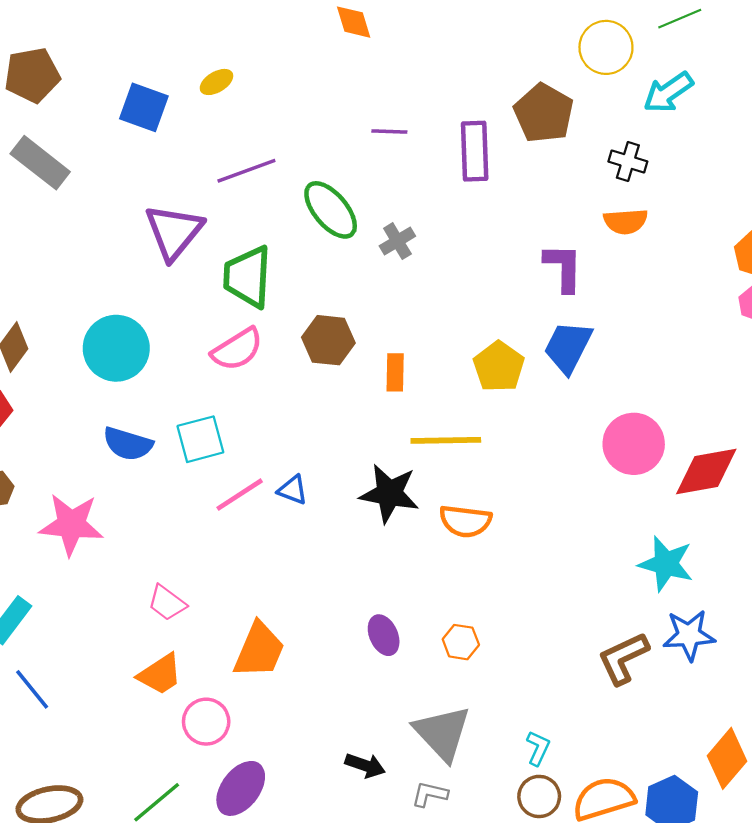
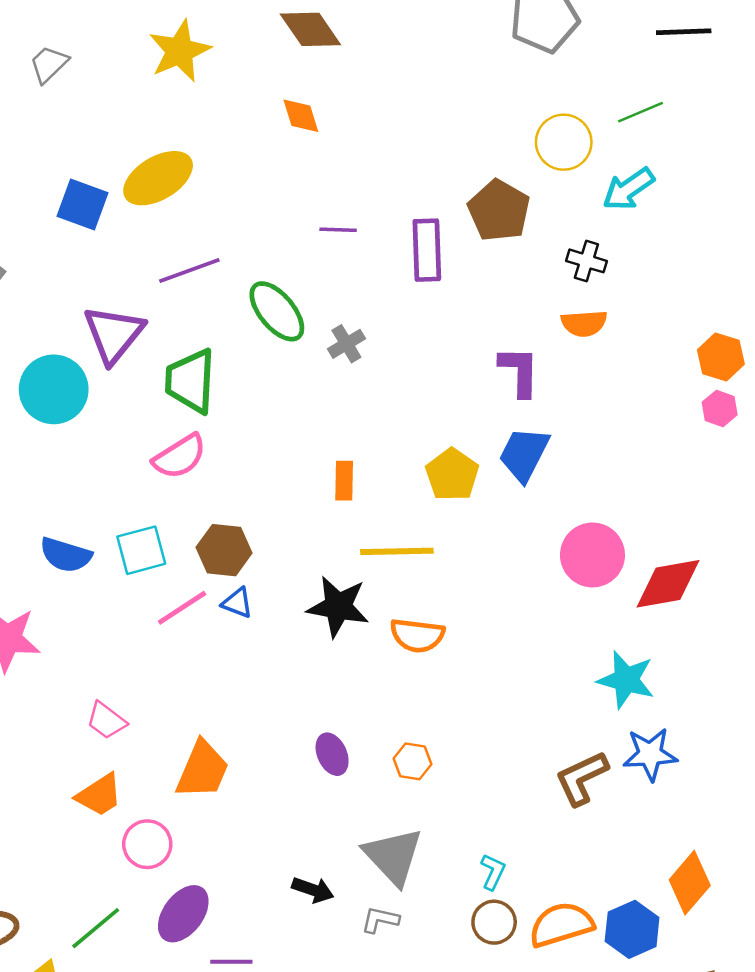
yellow ellipse: (216, 82) -> (158, 178), size x2.0
brown hexagon: (328, 340) -> (224, 550), moved
cyan circle: (116, 348) -> (54, 389), moved

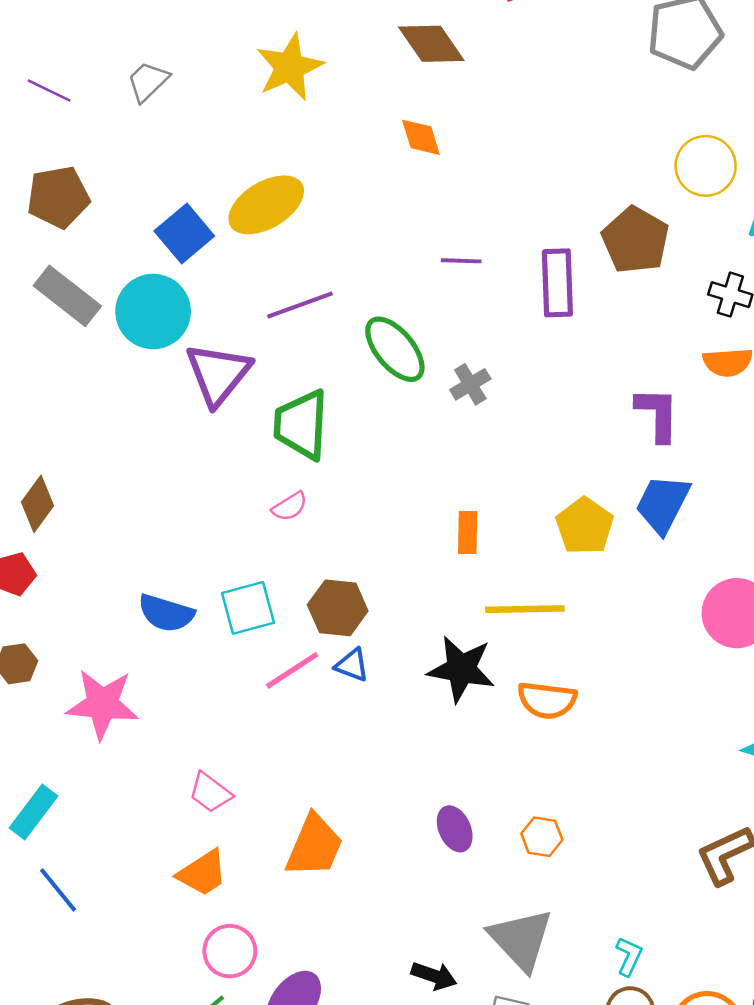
blue square: (82, 205) -> (184, 233), turned 30
cyan circle: (54, 389) -> (153, 311), moved
pink semicircle: (180, 457) -> (290, 506), size x0.6
pink circle: (147, 844) -> (230, 951), moved

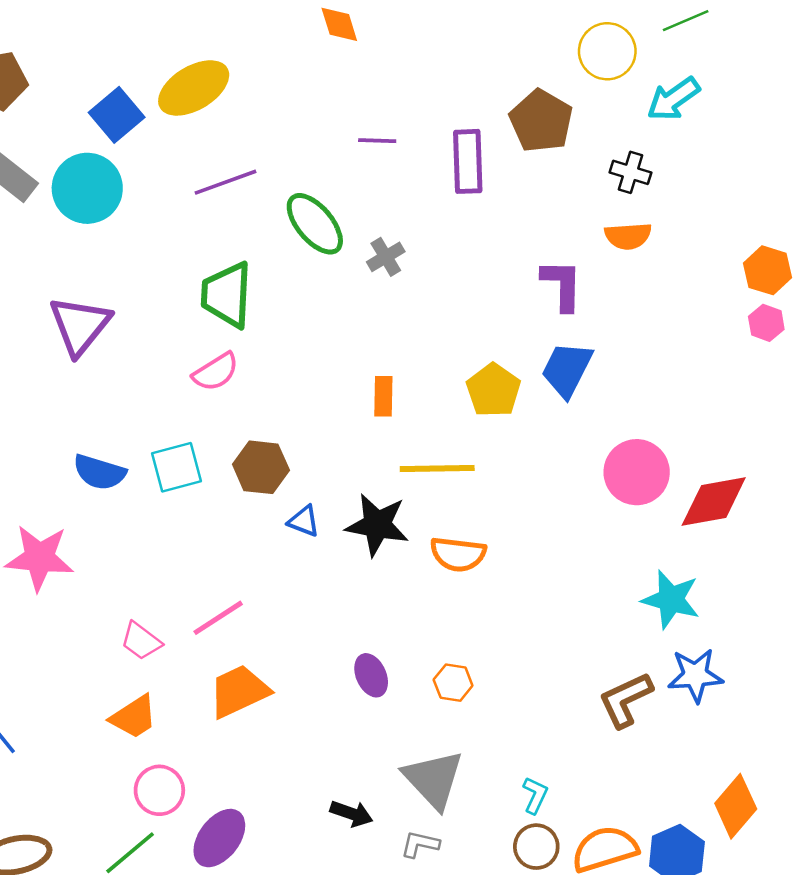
purple triangle: (218, 374) -> (80, 325), moved
pink semicircle: (290, 506) -> (216, 372), size x1.4
blue triangle: (352, 665) -> (304, 521), moved
pink line: (292, 670) -> (218, 618), moved
orange trapezoid: (314, 846) -> (239, 691), turned -138

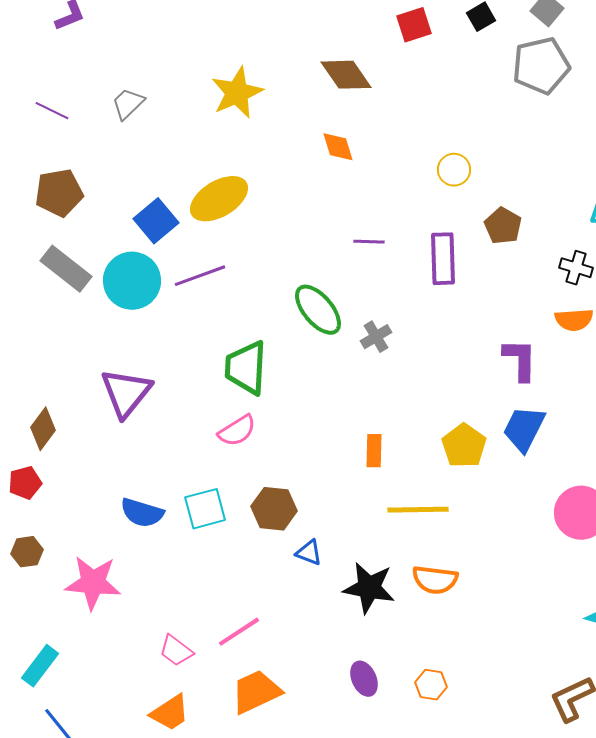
yellow circle: (607, 51) -> (454, 170), moved, size x0.7
brown pentagon: (541, 121) -> (503, 226), size x0.7
purple line: (225, 182) -> (200, 276), moved
black star: (377, 525) -> (369, 588), moved

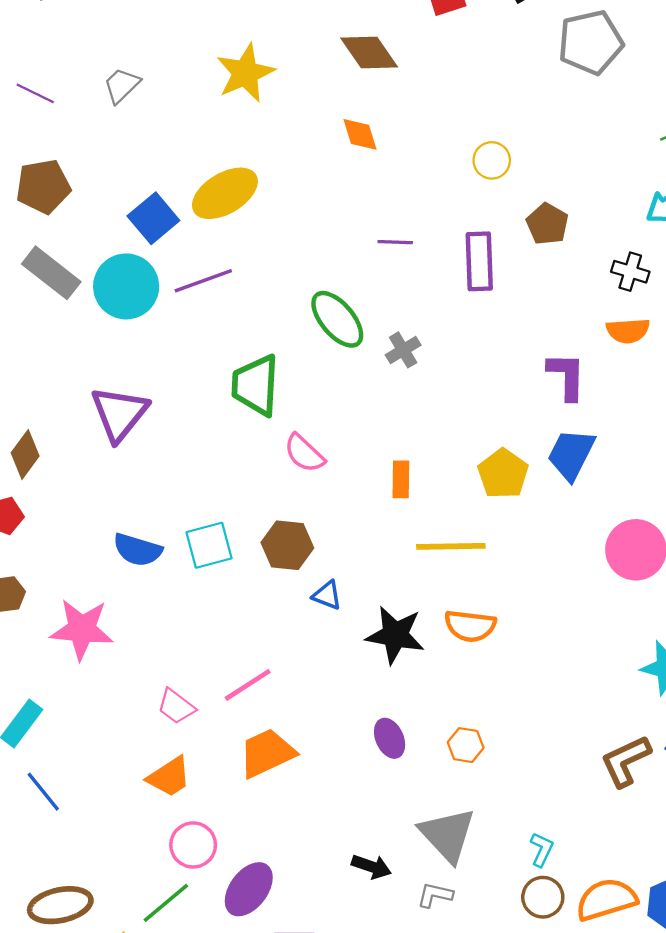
pink semicircle: (237, 431) -> (304, 453), moved, turned 75

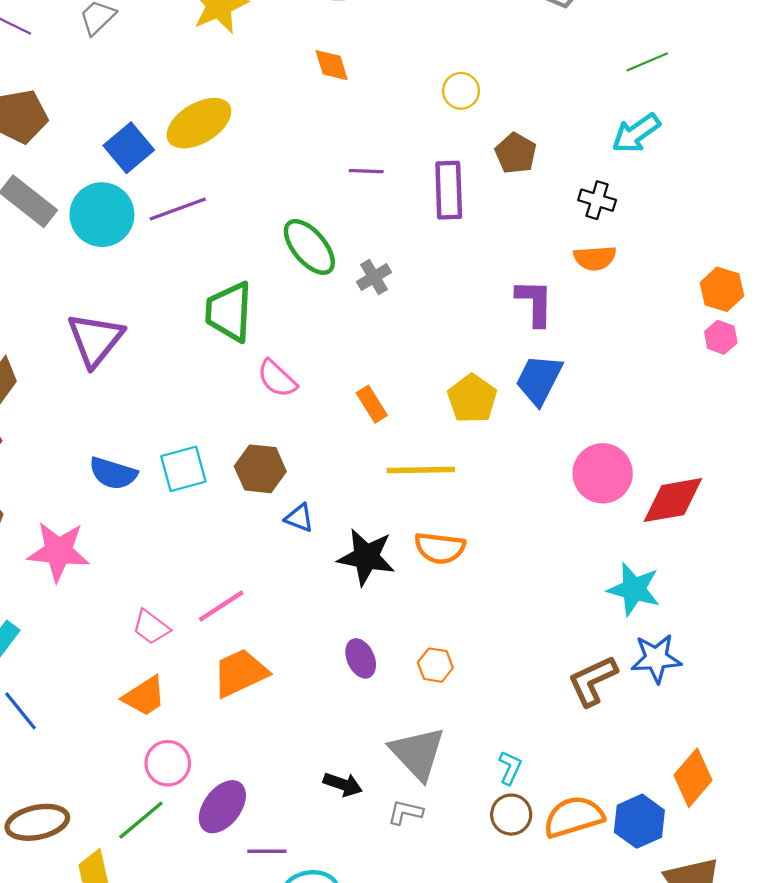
orange rectangle: (401, 479) -> (372, 404), turned -33

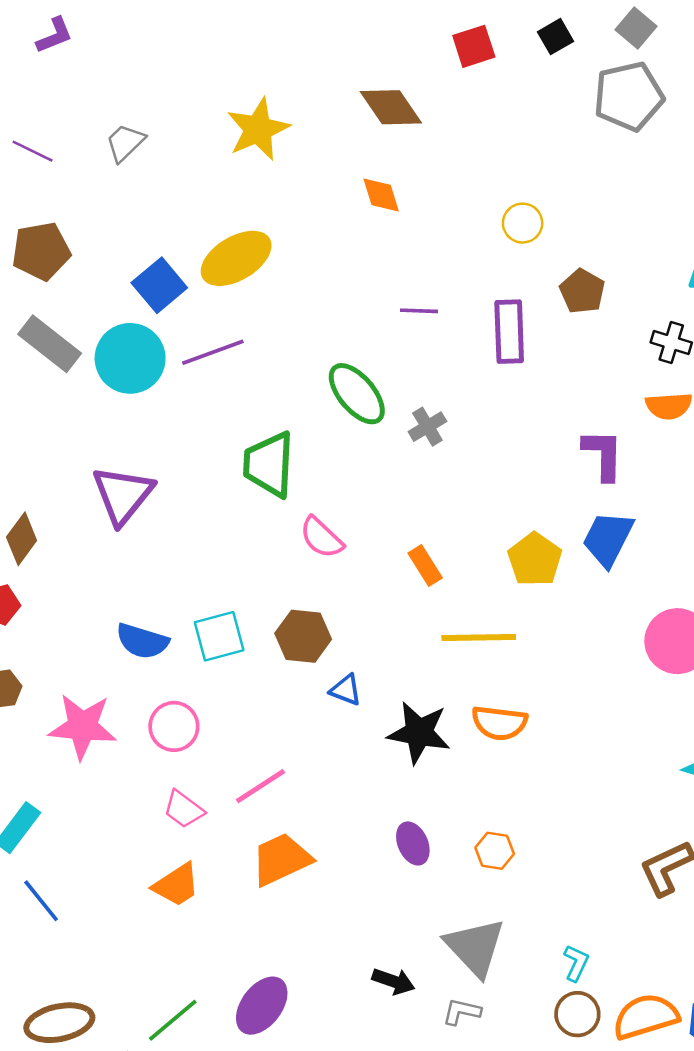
pink circle: (168, 763) -> (174, 726), moved

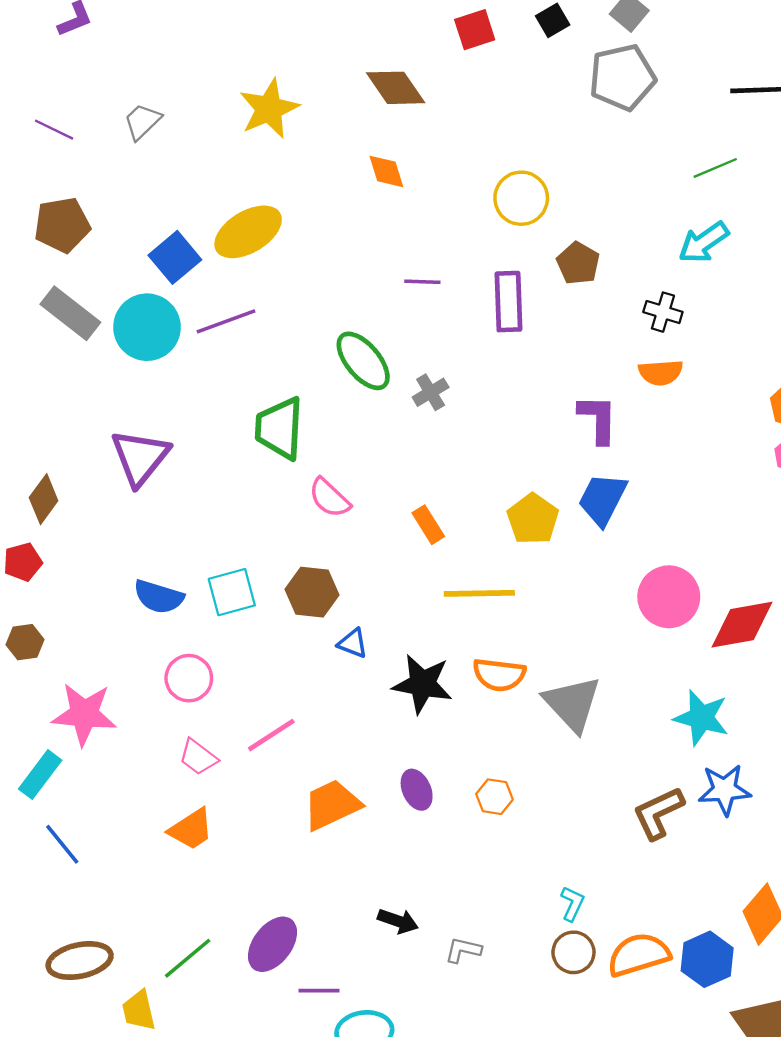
yellow circle: (523, 223) -> (521, 198), size x1.4
pink star: (83, 726) -> (84, 714), moved
orange trapezoid: (281, 859) -> (332, 805), moved
gray triangle: (475, 947) -> (572, 704), moved

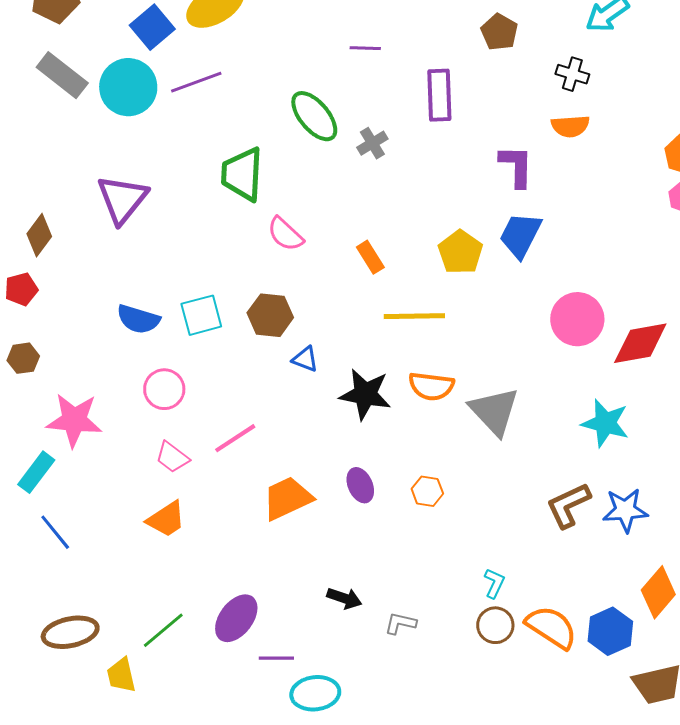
purple rectangle: (508, 302) -> (439, 95), moved
blue star: (725, 790) -> (625, 510), moved
orange semicircle: (639, 955) -> (551, 627), turned 50

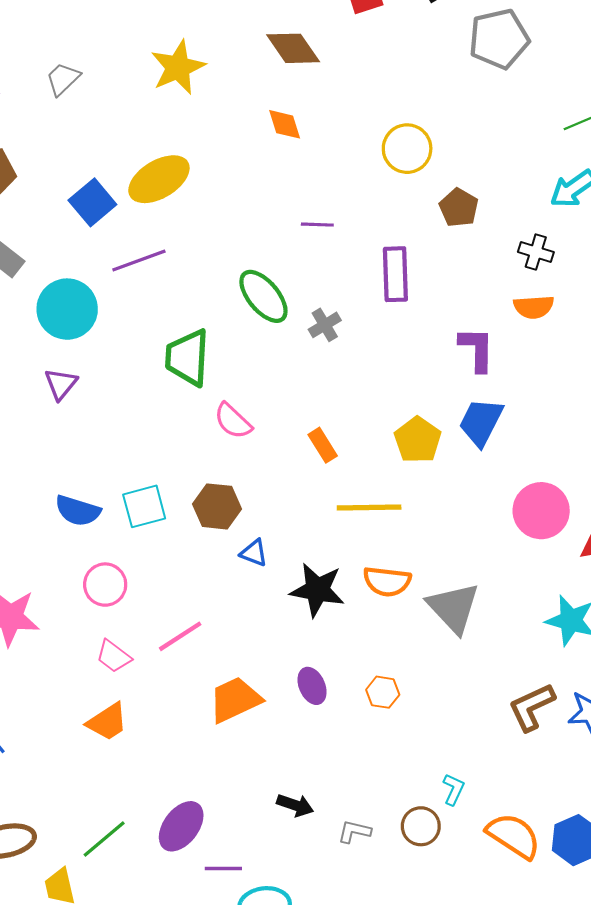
cyan circle: (128, 87) -> (67, 309), moved
purple triangle: (122, 199) -> (61, 384), size x0.6
brown circle: (495, 625) -> (421, 826), moved

